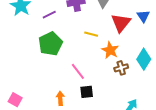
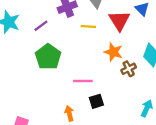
yellow line: (91, 34) -> (88, 27), moved
pink line: (78, 71) -> (83, 81), turned -42

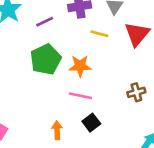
orange star: (113, 52) -> (80, 66), moved, turned -30
black square: (96, 101) -> (91, 123), turned -32

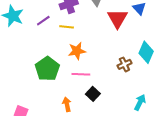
yellow line: (99, 34) -> (67, 27), moved
green pentagon: (46, 59) -> (47, 69), moved

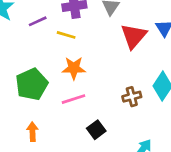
pink line: (81, 74) -> (73, 99), turned -30
black square: (93, 94) -> (96, 130), moved
orange arrow: (67, 104) -> (33, 132), moved

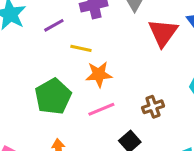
yellow line: (66, 35) -> (81, 48), moved
brown cross: (132, 97) -> (153, 107), moved

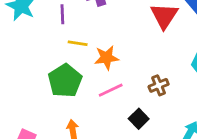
purple line: (54, 25) -> (62, 14), turned -60
yellow line: (81, 48) -> (78, 43), moved

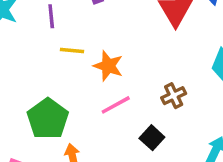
orange star: (107, 58) -> (108, 66), turned 30
green pentagon: (65, 81) -> (48, 119), moved

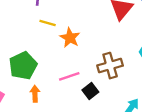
brown cross: (174, 96) -> (110, 66), size x1.5
pink line: (116, 105) -> (69, 76), moved

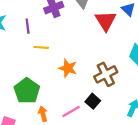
orange star: (70, 38) -> (68, 68), moved
pink line: (69, 76) -> (71, 111), moved

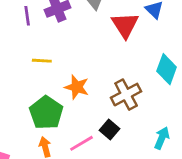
purple line: (28, 26) -> (27, 16), moved
green pentagon: (27, 91) -> (46, 113), moved

